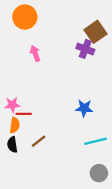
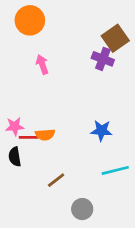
orange semicircle: (15, 125) -> (45, 135), moved, turned 77
brown line: (39, 141) -> (56, 180), moved
black semicircle: (12, 145) -> (15, 157), moved
gray circle: (99, 173) -> (82, 209), moved

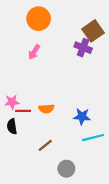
orange circle: (30, 20) -> (39, 19), moved
pink arrow: (42, 64) -> (34, 52), turned -128
blue star: (101, 131) -> (82, 116), moved
orange semicircle: (45, 135) -> (46, 109), moved

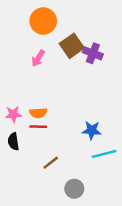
brown square: (93, 31) -> (72, 46), moved
orange semicircle: (46, 109) -> (38, 113), moved
red line: (23, 111) -> (38, 127), moved

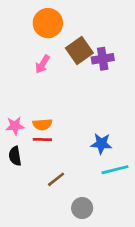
purple cross: (93, 53) -> (103, 59), turned -30

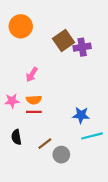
orange circle: (48, 23) -> (21, 26), moved
pink arrow: (42, 64) -> (32, 75), moved
black semicircle: (15, 156) -> (16, 137), moved
gray circle: (82, 208) -> (61, 155), moved

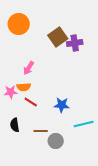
orange semicircle: (34, 100) -> (24, 87), moved
red line: (34, 112) -> (31, 102), turned 32
blue star: (81, 115) -> (62, 105), moved
brown line: (45, 144) -> (41, 131), turned 40

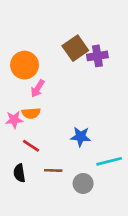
orange circle: (19, 24) -> (25, 65), moved
red line: (31, 102) -> (31, 146), moved
black semicircle: (15, 125) -> (19, 173), moved
gray circle: (56, 141) -> (83, 183), moved

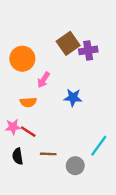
pink arrow: (38, 88) -> (44, 80), moved
pink star: (14, 120) -> (13, 127), moved
blue star: (80, 137) -> (73, 98), moved
cyan line: (109, 161) -> (99, 146), turned -40

